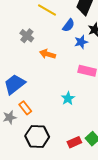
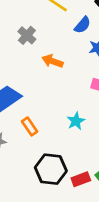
orange rectangle: (25, 108) -> (30, 126), moved
black hexagon: (37, 136) -> (51, 169), moved

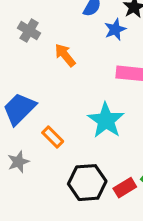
orange arrow: (52, 61) -> (65, 55), turned 42
cyan star: (76, 121) -> (106, 120), size x1.6

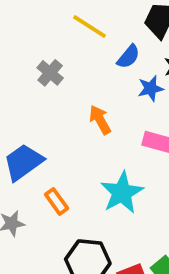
orange arrow: (65, 55) -> (100, 120), moved

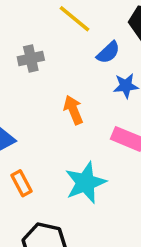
gray cross: (50, 73) -> (31, 59), turned 30

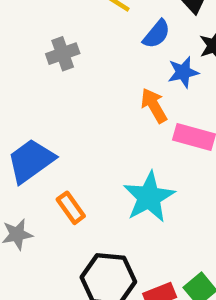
orange arrow: (73, 110) -> (154, 106), moved

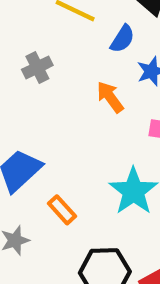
orange arrow: (154, 106) -> (110, 97), moved

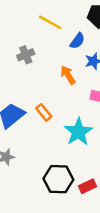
orange rectangle: (62, 210) -> (44, 112), moved

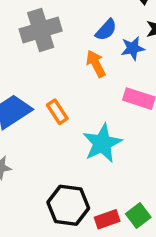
blue semicircle: (77, 41) -> (106, 30), moved
gray cross: (26, 55) -> (41, 30), size x1.6

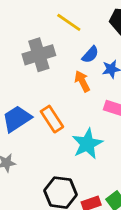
orange rectangle: (57, 112) -> (52, 119), size x1.4

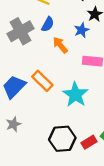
blue semicircle: (90, 55) -> (48, 24), moved

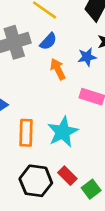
orange rectangle: (42, 81) -> (26, 133), moved, turned 35
red rectangle: (89, 142) -> (67, 176), moved, turned 64

